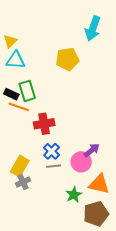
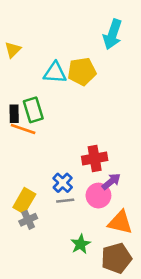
cyan triangle: (16, 60) -> (55, 73), moved
black rectangle: (11, 94) -> (14, 114), turned 64
red cross: (44, 124) -> (95, 158), moved
green star: (74, 195) -> (81, 244), moved

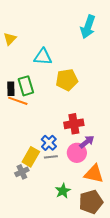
yellow pentagon: (82, 71) -> (67, 80), moved
yellow rectangle: (24, 201) -> (31, 157), moved

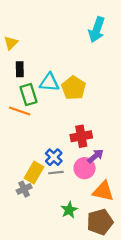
cyan triangle: (43, 57) -> (49, 82), moved
yellow pentagon: (67, 80) -> (74, 88), turned -30
black rectangle: (11, 89) -> (20, 69), moved

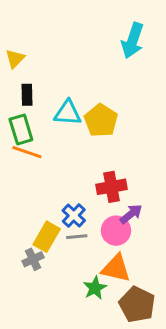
green rectangle: (28, 95) -> (21, 130), moved
orange triangle: (103, 191) -> (116, 268), moved
brown pentagon: (100, 222) -> (137, 305), turned -30

